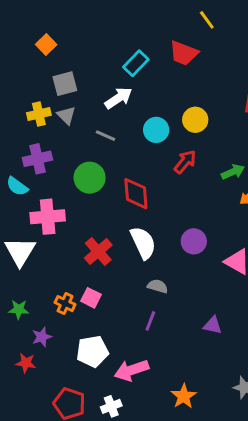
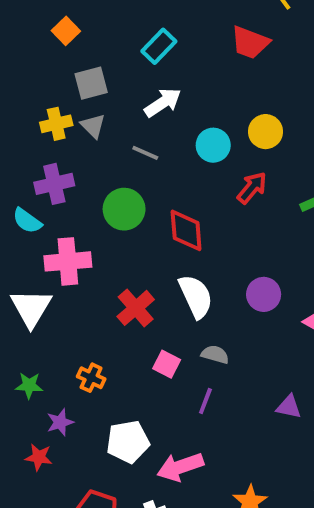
cyan rectangle: (136, 63) -> (159, 46), moved
pink square: (91, 298) -> (167, 364), moved

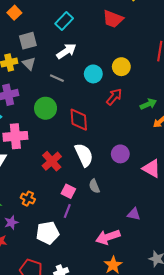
gray semicircle: (215, 354) -> (94, 186), turned -128
purple line: (205, 401) -> (67, 211), moved
pink arrow: (180, 467) -> (108, 237), moved

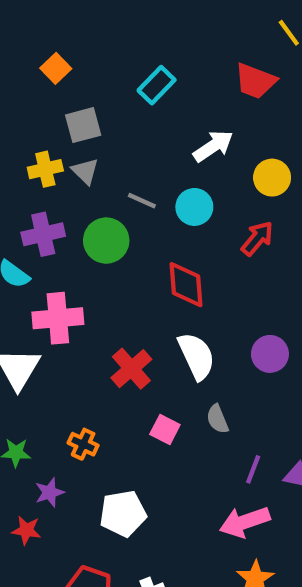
white arrow: (66, 51) -> (213, 146), moved
cyan circle: (93, 74) -> (194, 207), moved
green circle: (46, 108) -> (106, 241), moved
purple line: (67, 211) -> (253, 469), moved

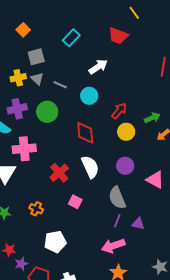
yellow circle: (272, 178) -> (126, 132), moved
gray line: (142, 201) -> (60, 85), moved
gray semicircle: (217, 419) -> (117, 198), moved, size x1.6
purple star: (49, 492) -> (21, 264), moved

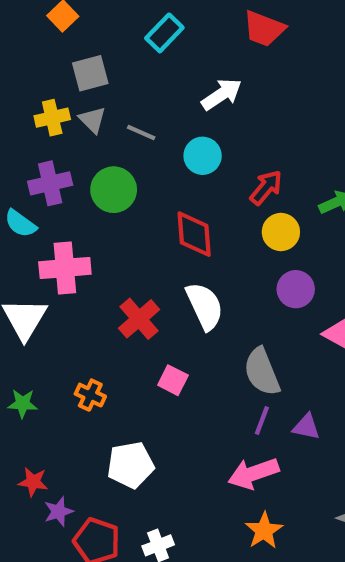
purple circle: (125, 166) -> (296, 289), moved

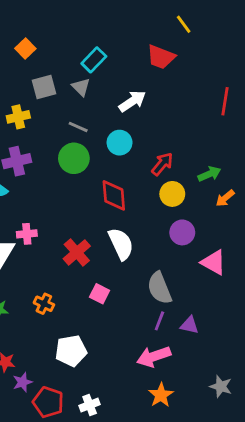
gray triangle: (92, 120) -> (81, 87), moved
green circle: (114, 190) -> (74, 158), moved
pink cross: (65, 268) -> (27, 234), moved, size x0.6

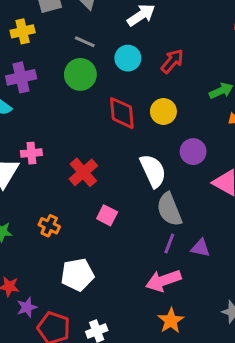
red arrow: (162, 164) -> (172, 61), moved
yellow circle: (172, 194) -> (163, 112), moved
white semicircle: (121, 244) -> (153, 171), moved

